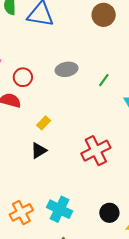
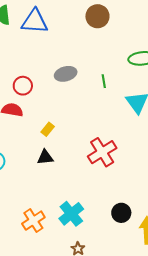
green line: (104, 80) -> (104, 81), turned -40
black triangle: (39, 151) -> (45, 157), turned 30
cyan cross: (60, 209) -> (71, 214), turned 30

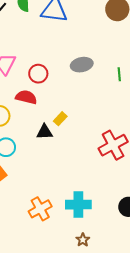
black triangle: (45, 157) -> (45, 132), moved
cyan cross: (71, 214) -> (78, 205), turned 35

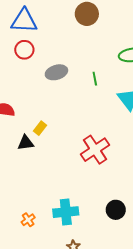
red circle: (38, 74) -> (24, 50), moved
orange cross: (40, 209) -> (28, 220), size x0.6

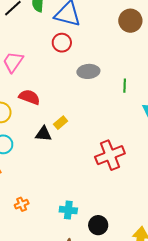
black circle: (116, 210) -> (98, 225), moved
cyan cross: (66, 212) -> (68, 210), size x0.7
orange cross: (28, 220) -> (22, 204), moved

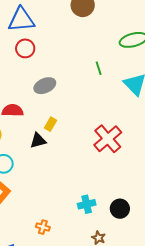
gray ellipse: (88, 71) -> (45, 86), moved
orange cross: (22, 204) -> (43, 227), moved, turned -32

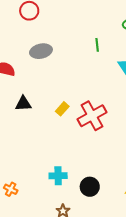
yellow rectangle: (50, 124) -> (62, 109), moved

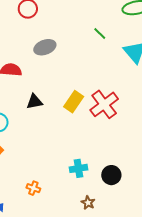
green line: (97, 45) -> (100, 34), turned -32
yellow rectangle: (62, 109) -> (74, 102), size x1.5

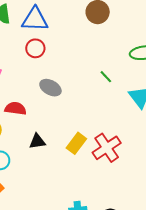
gray ellipse: (45, 47) -> (50, 88), turned 45

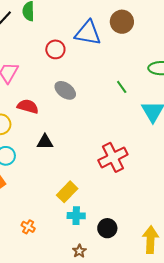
blue triangle: (35, 19) -> (88, 33), moved
yellow rectangle: (76, 143) -> (67, 192), moved

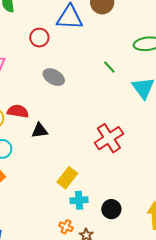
red semicircle: (28, 106) -> (18, 111), moved
orange cross: (28, 227) -> (66, 227), moved

